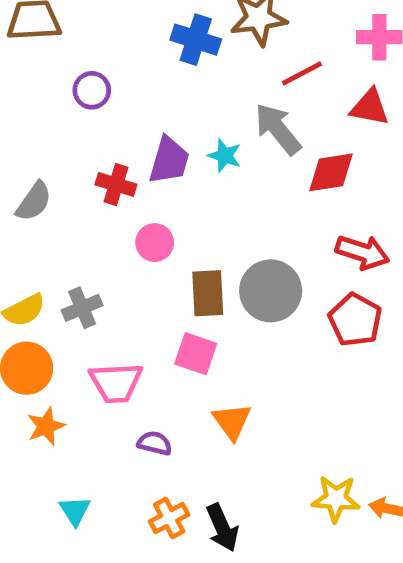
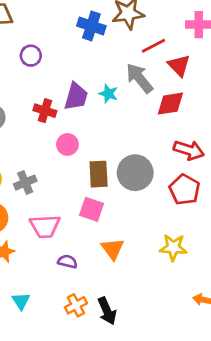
red triangle: (370, 107) -> (179, 65), moved, turned 35
yellow star: (336, 499) -> (173, 247), moved

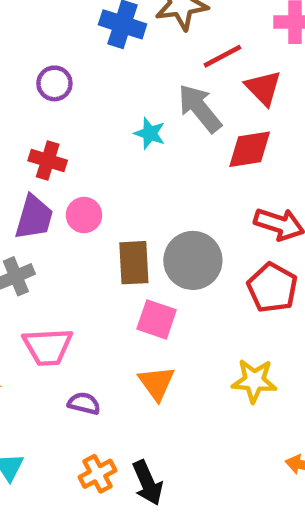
purple circle: (31, 56) -> (54, 83), moved
purple trapezoid: (76, 97) -> (34, 217), moved
pink square: (91, 209) -> (157, 319), moved

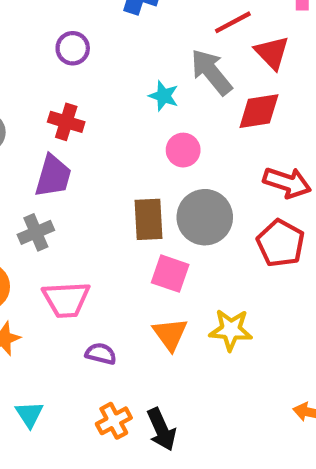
pink circle: (84, 215) -> (183, 150), moved
yellow star: (254, 381) -> (231, 330), moved

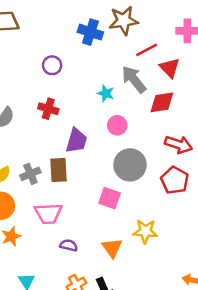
purple trapezoid: (53, 176) -> (76, 141), moved
brown rectangle: (148, 219) -> (58, 170), moved
orange triangle: (170, 334) -> (112, 248), moved

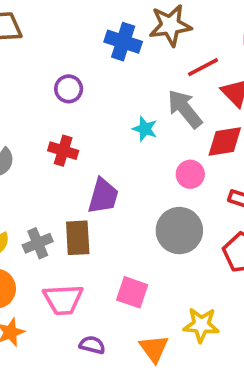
pink circle: (117, 125) -> (190, 174), moved
pink square: (110, 198) -> (132, 292), moved

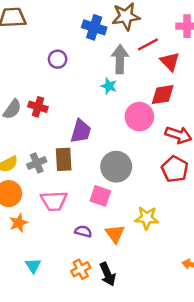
gray arrow: (185, 109) -> (120, 59), moved, turned 40
red cross: (63, 151) -> (38, 107), moved
pink circle: (190, 174) -> (139, 117), size x1.5
gray circle: (179, 231) -> (116, 167), moved
purple semicircle: (92, 345) -> (83, 231), moved

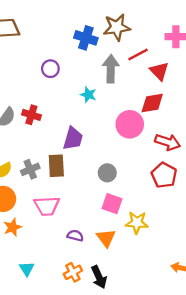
cyan star: (109, 86) -> (88, 95), moved
gray circle: (116, 167) -> (107, 173), size x0.6
pink square: (100, 196) -> (112, 204), moved

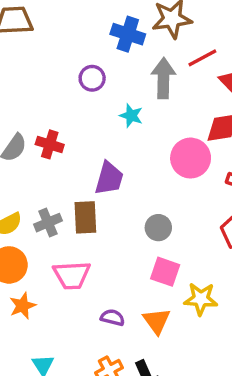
purple circle: (50, 69) -> (92, 78), moved

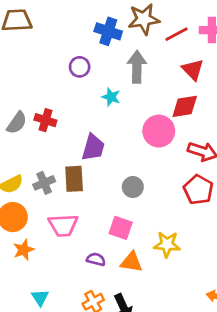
red line: (202, 58) -> (176, 34), moved
pink square: (165, 272) -> (121, 228), moved
orange triangle: (157, 321) -> (131, 262), turned -45

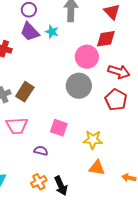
purple trapezoid: (93, 147) -> (30, 32), moved, turned 120
brown rectangle: (74, 179) -> (25, 92), turned 36
gray circle: (133, 187) -> (79, 86), moved, size x1.6
orange triangle: (131, 262) -> (97, 168), moved

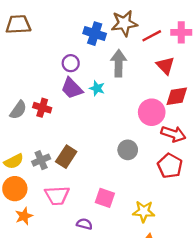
red diamond: (106, 39) -> (177, 96), moved
pink circle: (87, 57) -> (152, 112), moved
gray circle: (79, 86) -> (128, 150), size x0.7

